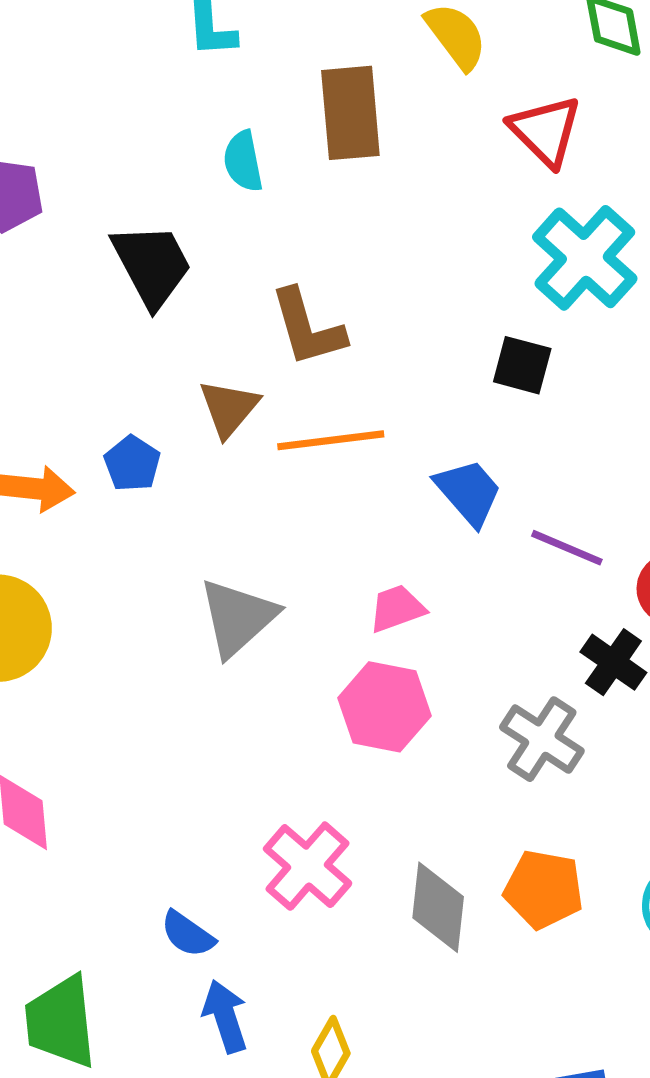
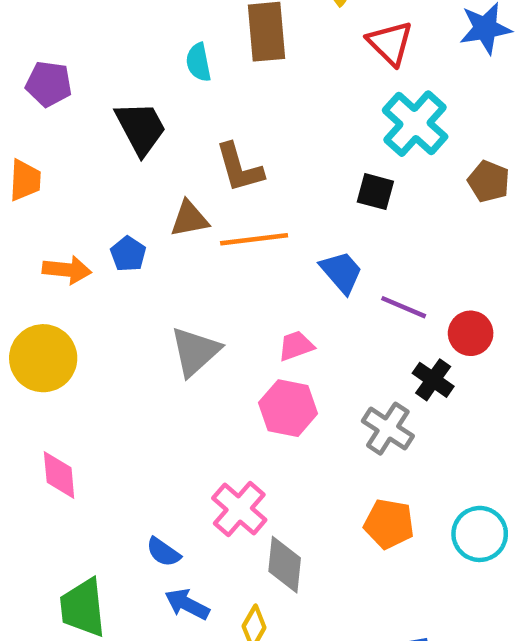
brown triangle: (229, 408) -> (189, 219), turned 39
gray diamond: (438, 907) -> (285, 565), moved
blue arrow: (225, 1016) -> (187, 604), turned -45

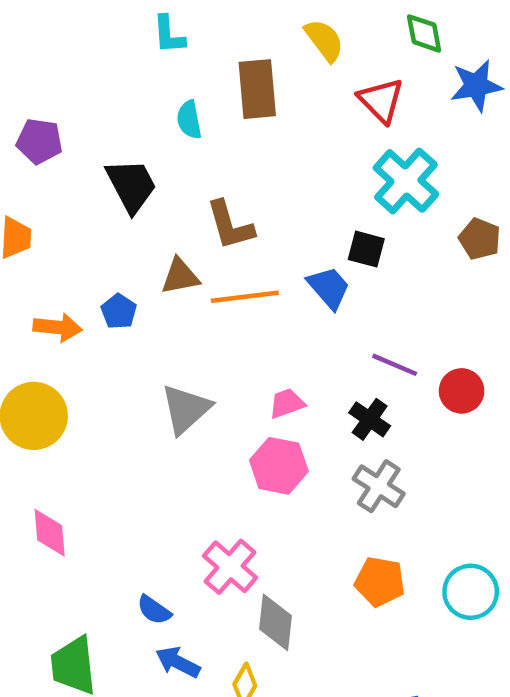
blue trapezoid: (341, 272) -> (329, 288), moved
black cross: (433, 380) -> (370, 419), moved

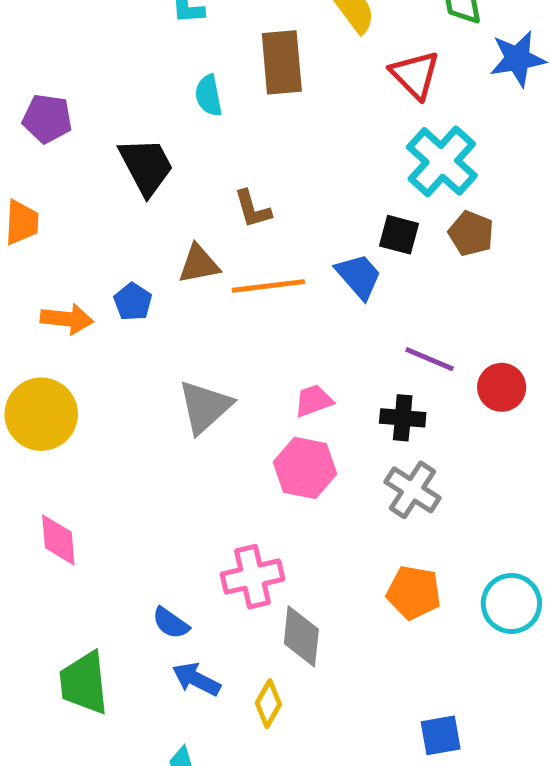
brown L-shape: (230, 225) -> (253, 209), size x0.7
brown pentagon: (480, 239) -> (471, 233), moved
black cross: (370, 419) -> (403, 418), turned -30
pink cross: (230, 567) -> (253, 577), turned 36

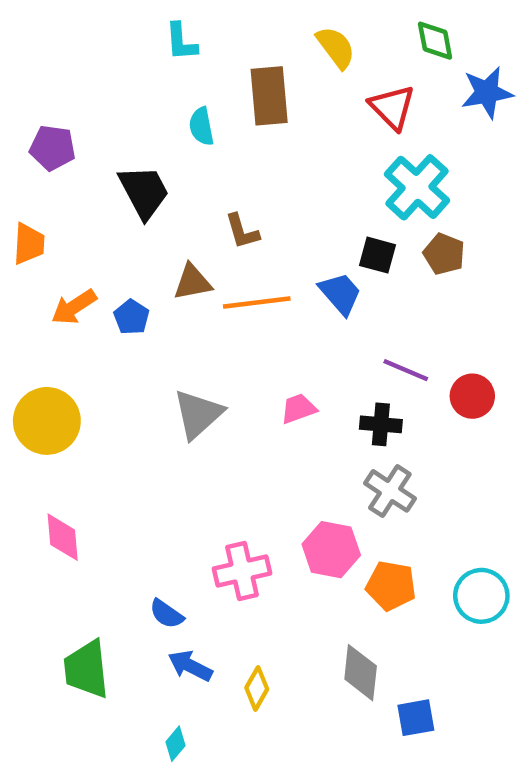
orange arrow: (67, 319) -> (74, 307), moved, turned 141
pink hexagon: (305, 468) -> (331, 550), moved
gray diamond: (301, 636) -> (361, 673), moved

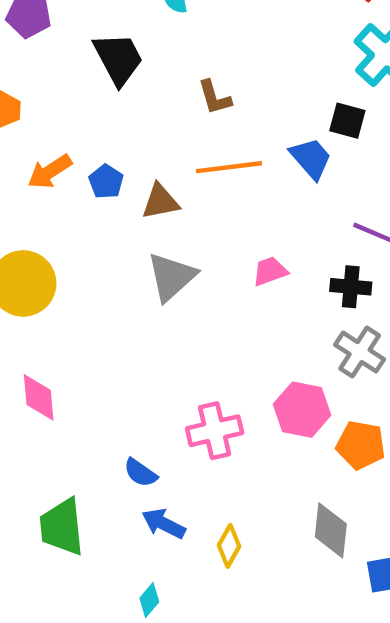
brown triangle: (192, 282) -> (160, 202), moved

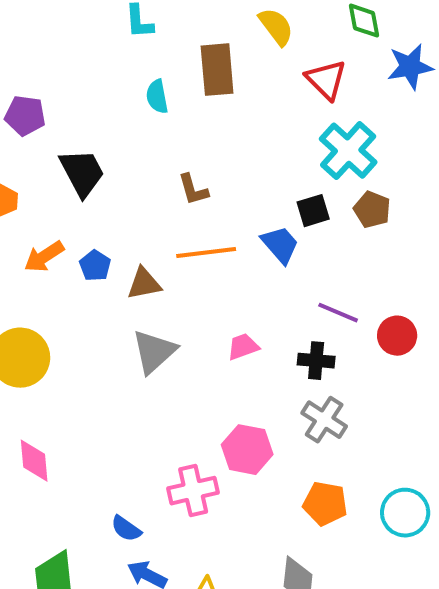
black trapezoid: (118, 59) -> (82, 173), moved
black square: (347, 121) -> (313, 211), turned -32
pink hexagon: (302, 410) -> (247, 450), moved

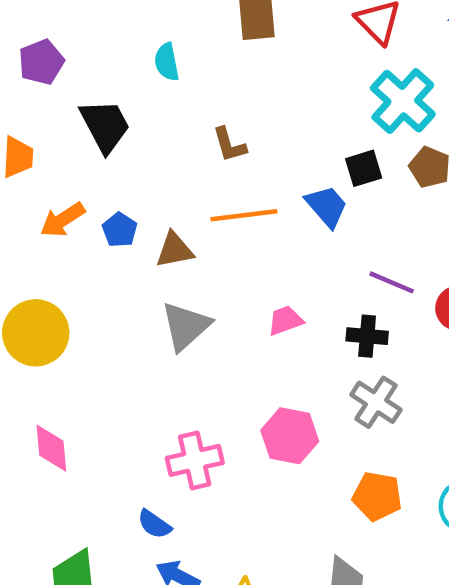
cyan semicircle: (157, 97) -> (167, 62), moved
purple pentagon: (25, 116) -> (41, 62), turned -30
pink cross: (193, 491) -> (195, 460), moved

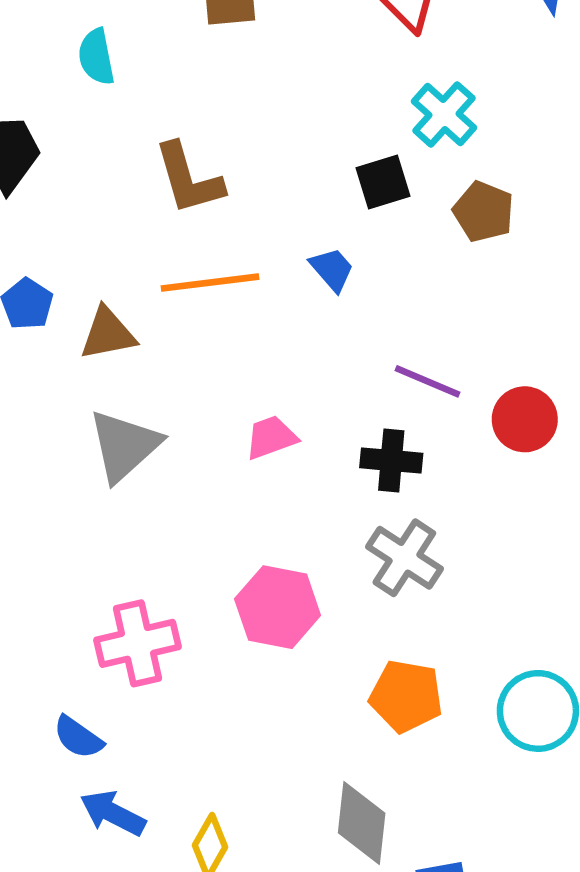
cyan cross: (403, 101) -> (444, 114), size x0.7
brown L-shape: (229, 145) -> (189, 179), size x1.4
black square: (364, 168) -> (383, 182), moved
blue trapezoid: (327, 206) -> (332, 269), size x0.7

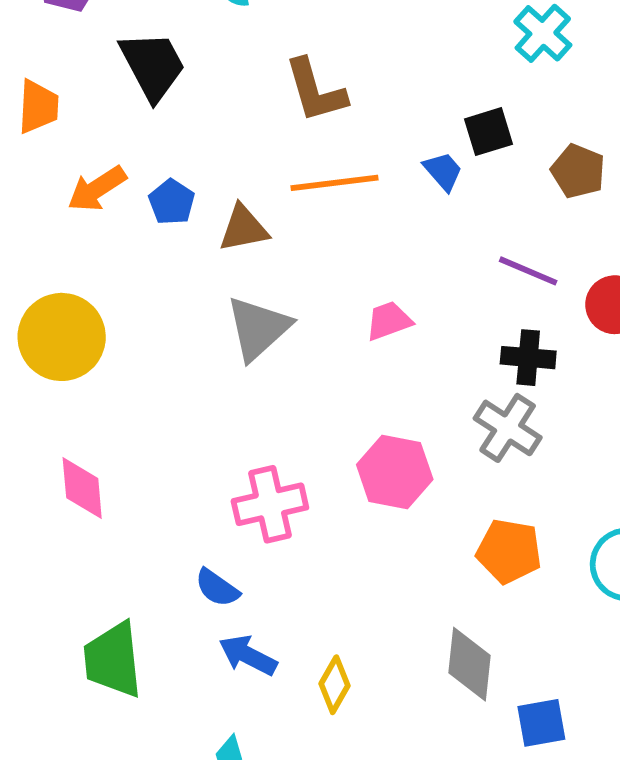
black square: (383, 182) -> (489, 132), moved
brown pentagon: (484, 212) -> (578, 171), moved
black cross: (391, 461) -> (528, 358), moved

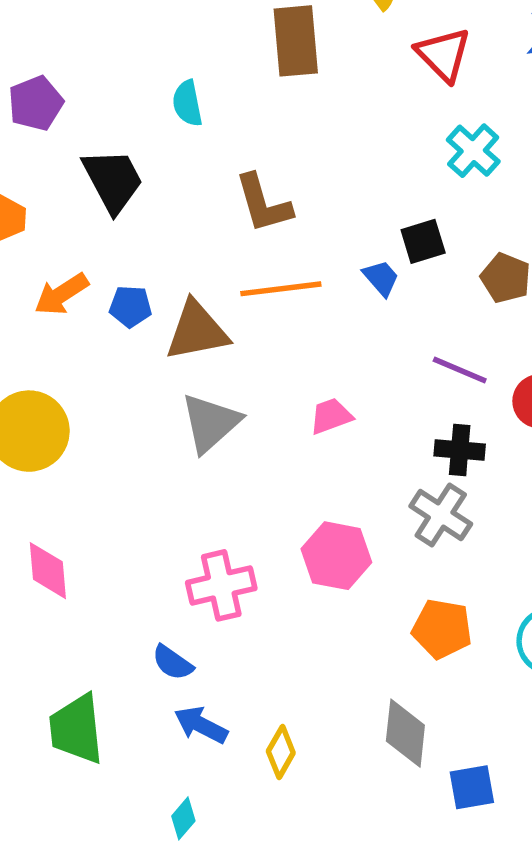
blue pentagon: (172, 202) -> (130, 306), turned -30
brown triangle: (244, 228) -> (197, 331), size x1.4

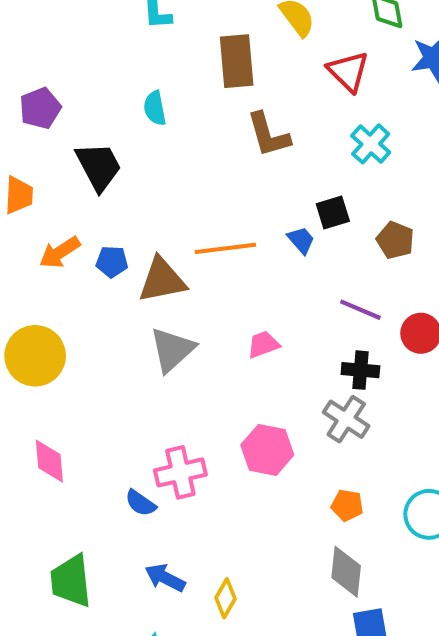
brown L-shape: (263, 203) -> (268, 135), moved
orange pentagon: (442, 629) -> (347, 505), size x0.7
blue semicircle: (172, 663) -> (140, 503), moved
gray diamond: (405, 733) -> (346, 572), moved

